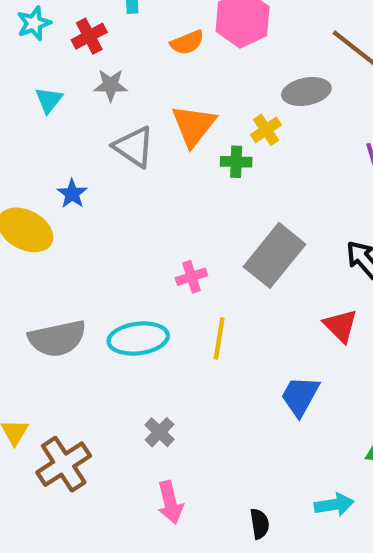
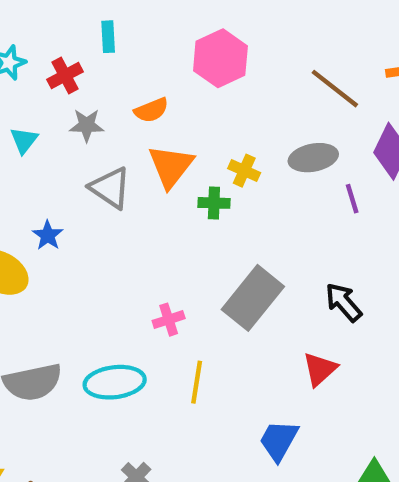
orange semicircle: (187, 43) -> (151, 110), moved
gray ellipse: (306, 91) -> (313, 158), moved
yellow cross: (266, 130) -> (244, 171), turned -32
red triangle: (340, 326) -> (320, 369), turned 33

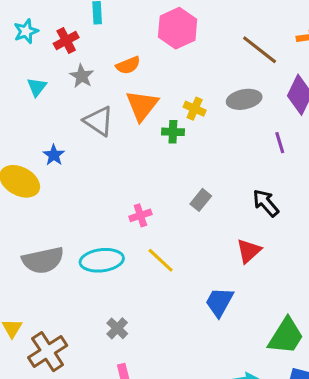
gray star: (87, 125) -> (82, 76), turned 30
purple line: (352, 199) -> (280, 143), moved
gray rectangle: (253, 298) -> (201, 200), size x0.5
yellow line: (197, 382) -> (161, 260), turned -56

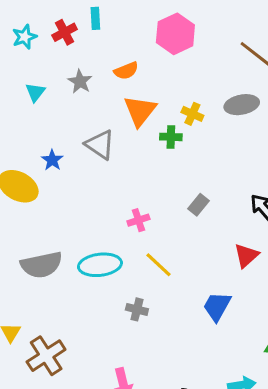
red cross: (66, 41) -> (65, 32), moved
gray triangle: (99, 121) -> (100, 145), moved
gray cross: (117, 328) -> (137, 309), moved, turned -30

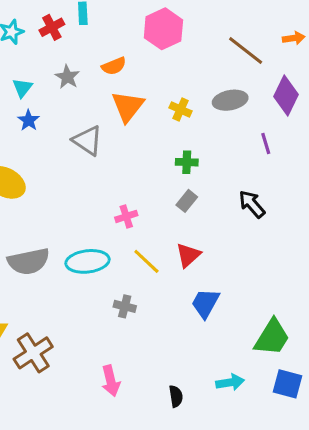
green cross: (171, 137) -> (187, 162), moved
blue star: (52, 160) -> (29, 120), moved
red triangle: (246, 256) -> (188, 255), moved

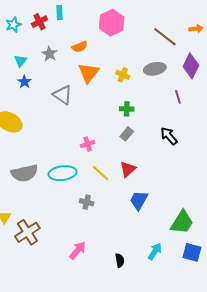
pink arrow: (111, 381) -> (78, 250), turned -126
cyan arrow: (230, 382) -> (155, 251), turned -48

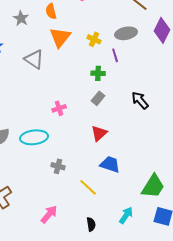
orange semicircle: (80, 47) -> (51, 11), turned 98
purple line: (178, 97) -> (115, 55), moved
yellow line: (101, 173) -> (88, 187), moved
blue trapezoid: (139, 200) -> (110, 164), turned 80

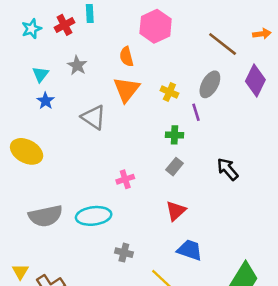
orange semicircle: (51, 11) -> (126, 57), moved
gray ellipse: (126, 33) -> (210, 84), turned -50

